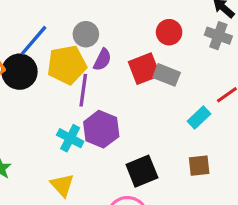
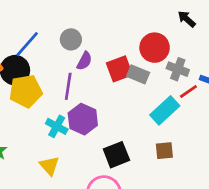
red circle: (169, 32) -> (155, 48), moved, size x1.4
gray cross: (218, 36) -> (178, 69), moved
yellow pentagon: (67, 65) -> (26, 91), moved
cyan rectangle: (199, 117) -> (165, 110), size x1.5

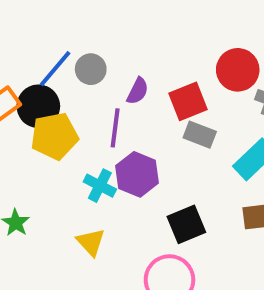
gray circle: (71, 39) -> (91, 69), moved
gray rectangle: (138, 74) -> (200, 135), moved

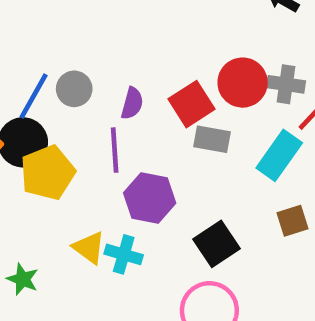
red circle: (238, 70) -> (243, 83), moved
cyan cross: (100, 186) -> (124, 254), moved
yellow triangle: (91, 242) -> (89, 248), moved

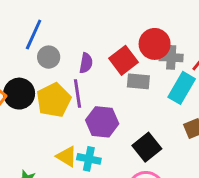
gray cross: (286, 84) -> (171, 57), moved
blue line: (34, 96) -> (34, 35), moved
yellow pentagon: (48, 173) -> (54, 100), moved

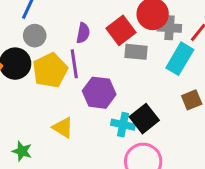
gray circle: (49, 57) -> (35, 36), moved
cyan cross: (89, 159) -> (123, 125), moved

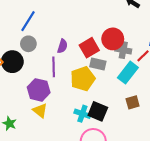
yellow pentagon: (50, 70) -> (83, 79), moved
purple hexagon: (99, 93) -> (39, 90), moved
black square: (144, 119) -> (98, 111), turned -36

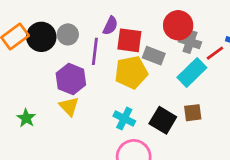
gray circle: (28, 44) -> (68, 34), moved
red square: (89, 48) -> (129, 40), moved, turned 30
black square: (98, 111) -> (163, 120), moved

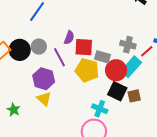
red circle: (178, 25) -> (116, 70), moved
purple line: (95, 51) -> (59, 57), turned -30
yellow pentagon: (131, 72) -> (87, 70), turned 30
cyan cross: (124, 118) -> (100, 109), moved
black square: (163, 120) -> (117, 91), moved

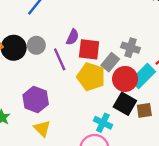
gray cross: (128, 45) -> (131, 48), moved
gray rectangle: (102, 57) -> (110, 62), turned -70
purple hexagon: (44, 79) -> (36, 100), moved
yellow triangle: (44, 99) -> (42, 129), moved

